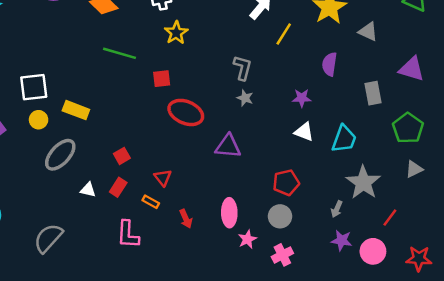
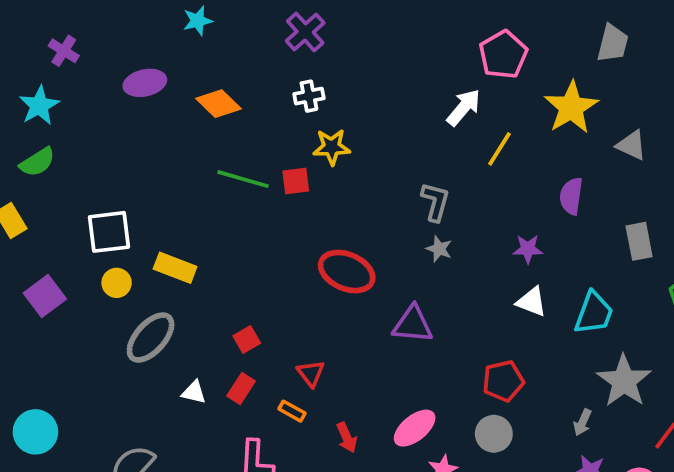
yellow star: (176, 33) -> (332, 147), turned 30
red square: (162, 79) -> (296, 181), moved
pink ellipse: (229, 213) -> (415, 428), turned 52

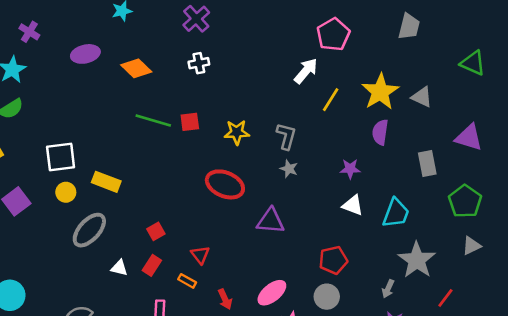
yellow star: (571, 107) -> (380, 92), moved
yellow star: (332, 147) -> (237, 132), moved

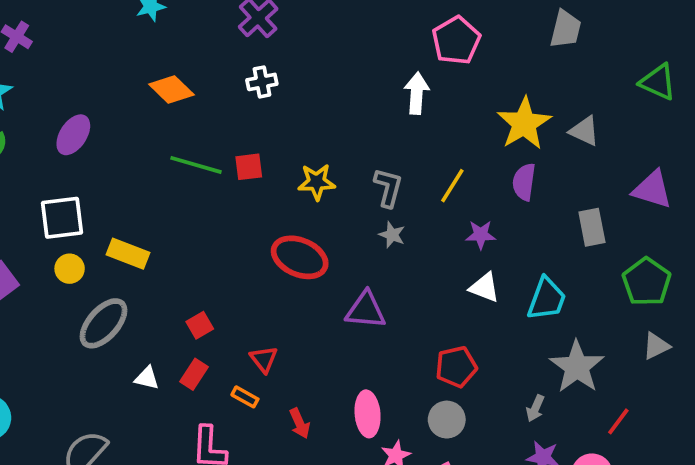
purple ellipse: (85, 54) -> (73, 135), moved, turned -44
white arrow: (306, 71) -> (417, 93), turned -36
yellow line: (331, 100) -> (452, 186), moved
pink ellipse: (272, 293) -> (368, 414), turned -56

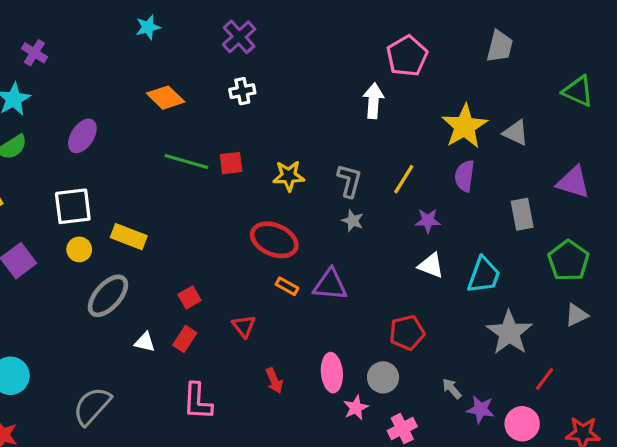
orange rectangle: (245, 397) -> (287, 286), moved
gray arrow: (535, 408) -> (452, 389), moved, turned 115
gray circle: (447, 420) -> (383, 377), moved

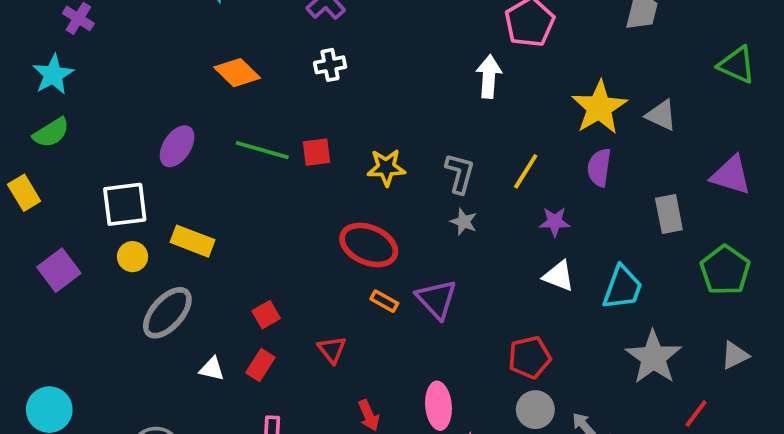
purple ellipse: (82, 136) -> (177, 146), moved
purple triangle: (330, 285) -> (437, 299), turned 42
gray triangle: (576, 315) -> (735, 355), moved
gray circle: (383, 377) -> (535, 410), moved

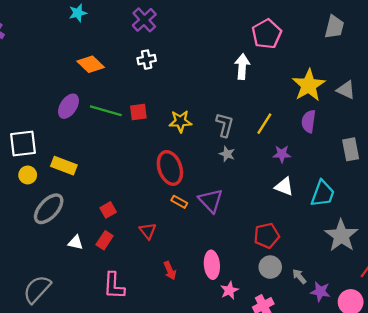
purple ellipse: (177, 146) -> (68, 106), moved
red ellipse: (369, 245) -> (170, 168), turned 48

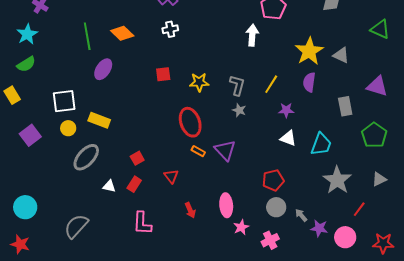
green line: (106, 111) -> (87, 36), moved, turned 64

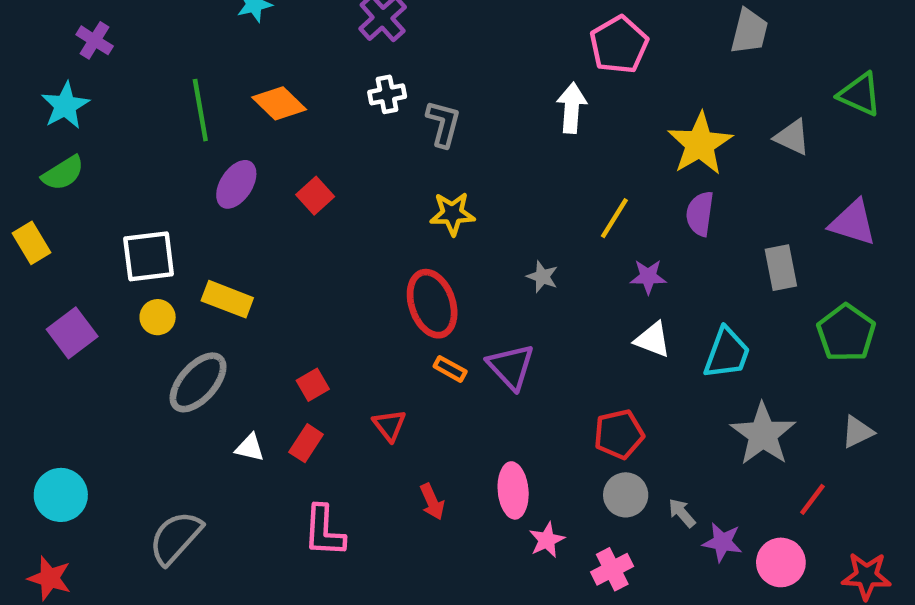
gray triangle: (341, 55) -> (792, 137), moved
red square: (163, 74) -> (315, 196), moved, turned -35
gray L-shape: (237, 85) -> (443, 124), moved

